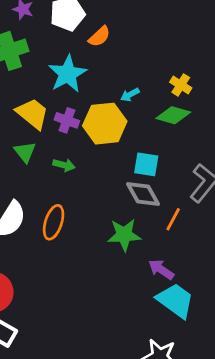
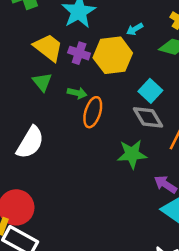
cyan square: (146, 164) -> (150, 91), turned 35
orange ellipse: (54, 222) -> (93, 112), moved

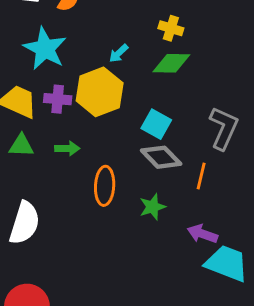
green triangle: (42, 82) -> (21, 146), turned -35
orange ellipse: (93, 112) -> (105, 186), moved
green star: (132, 154) -> (152, 207), size x0.7

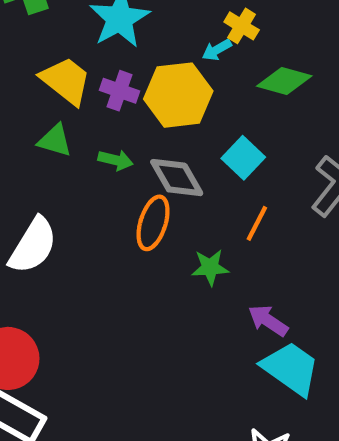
yellow cross: (171, 28) -> (242, 26), moved
gray diamond: (161, 157) -> (177, 178), moved
orange line: (201, 176) -> (257, 223), moved

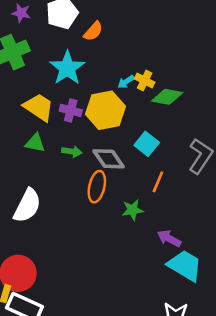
yellow cross: (242, 26) -> (145, 80), moved

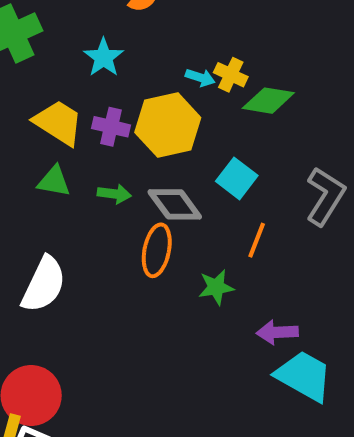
cyan star: (67, 68) -> (104, 57), size x0.7
cyan arrow: (126, 82) -> (200, 78), turned -126
purple arrow: (169, 238) -> (277, 332), turned -30

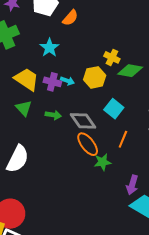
cyan arrow: (200, 78) -> (67, 81), moved
yellow hexagon: (168, 125) -> (95, 77), moved, size x0.7
green triangle: (54, 181) -> (24, 108), turned 36
orange ellipse: (157, 250) -> (88, 144), moved, turned -50
purple arrow: (277, 332) -> (132, 185), turned -72

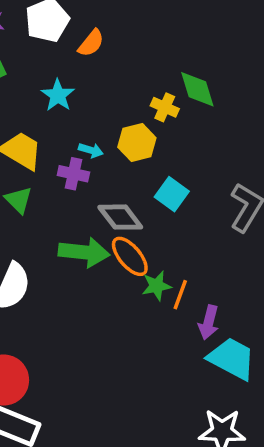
green diamond: (130, 71) -> (197, 89), moved, turned 65
purple cross: (52, 82) -> (73, 174), moved
green arrow: (53, 115) -> (84, 252), moved, size x1.8
orange line: (123, 139) -> (180, 295), moved

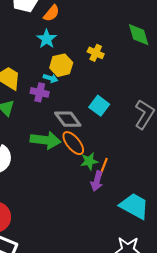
green diamond: (197, 89) -> (139, 35), moved
cyan star: (58, 95) -> (47, 39), moved
yellow hexagon: (137, 143) -> (61, 65), moved
purple arrow: (209, 322) -> (97, 181), moved

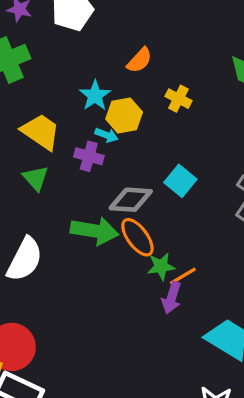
orange semicircle: (51, 13) -> (140, 60), moved
cyan star: (47, 39) -> (95, 96), moved
gray diamond: (68, 119) -> (131, 200), turned -52
orange line: (103, 167) -> (183, 276), turned 36

